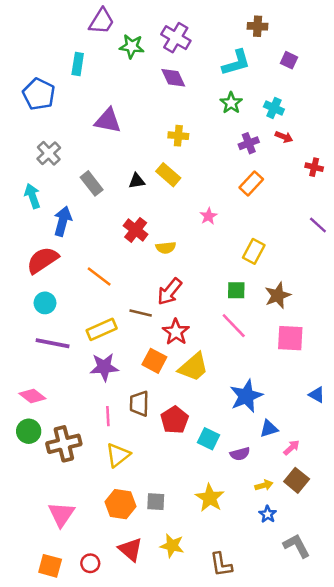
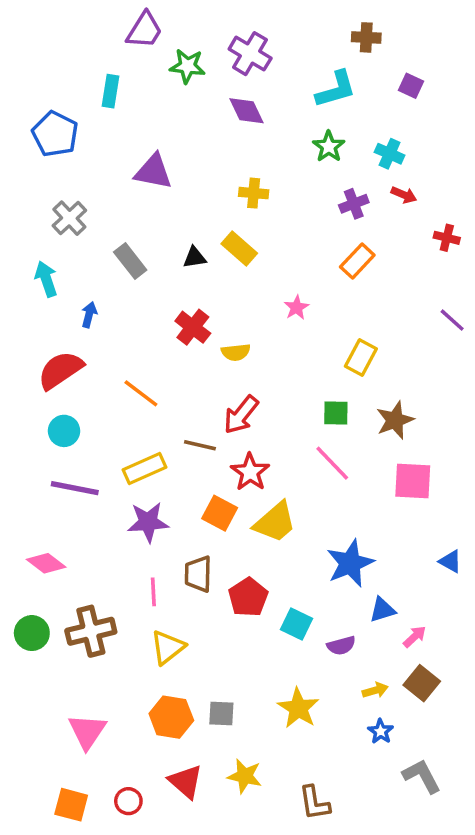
blue arrow: (63, 221) -> (89, 315), size x0.6
green circle: (29, 431) -> (32, 633), moved

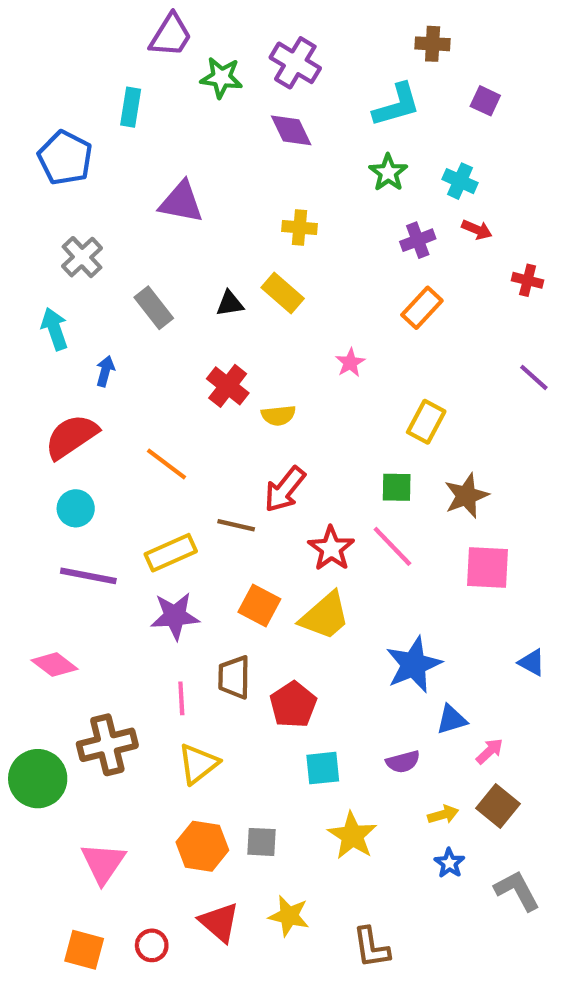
red star: (250, 472) -> (331, 548), moved
cyan square: (297, 624) -> (323, 768), moved, turned -32
green circle: (32, 633) -> (38, 779), moved, size x1.4
gray L-shape: (422, 776) -> (517, 891), moved

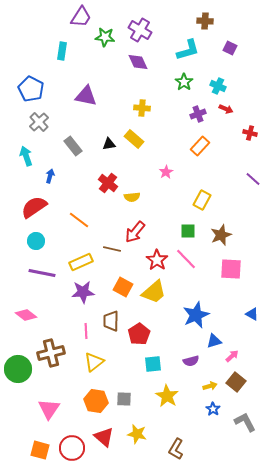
blue pentagon: (65, 158) -> (31, 89), moved
red circle: (152, 945) -> (72, 448), size x1.6
brown L-shape: (371, 948) -> (176, 449), turned 40

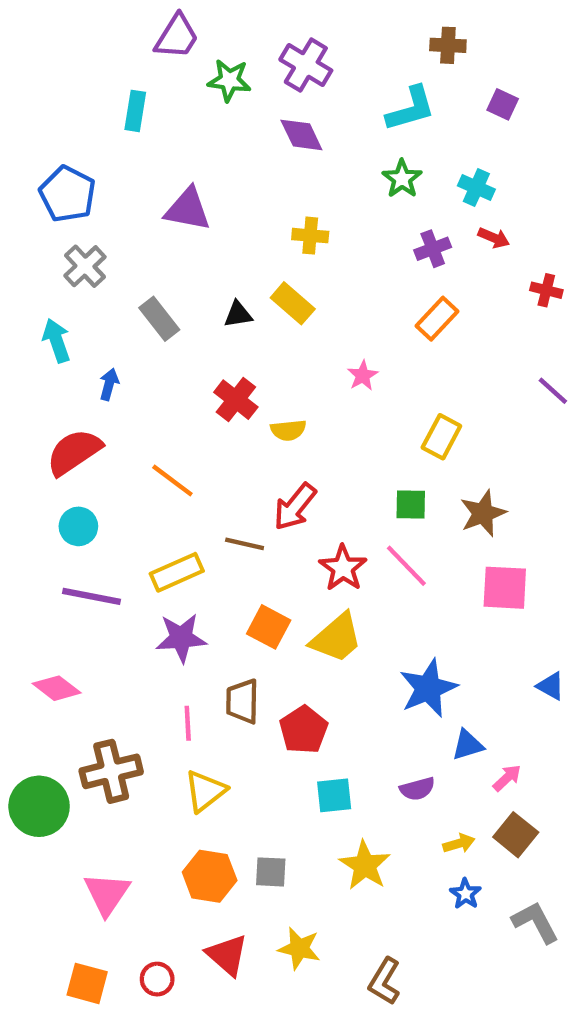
red circle: (72, 448) -> (157, 979), size x0.6

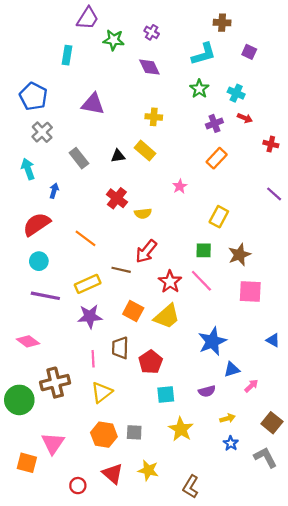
purple cross: (306, 65) -> (152, 32), size x0.6
brown square: (516, 835) -> (272, 423), moved
orange square: (87, 983) -> (27, 463), moved

